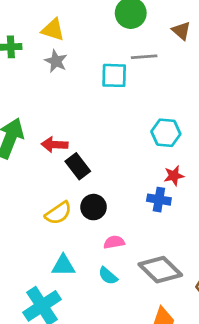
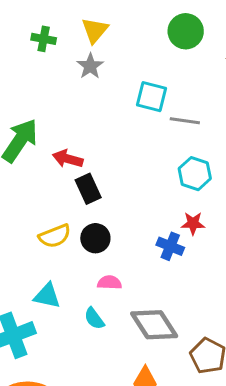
yellow triangle: (53, 30) -> (95, 30), turned 40
gray line: (144, 57) -> (185, 121), moved

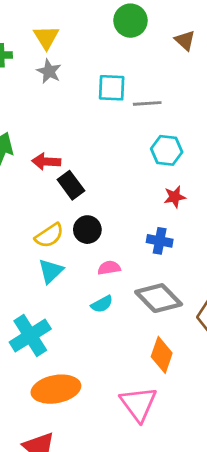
blue cross: (170, 246) -> (160, 241), moved
cyan triangle: (47, 296) -> (51, 271), moved, turned -44
cyan semicircle: (94, 318) -> (102, 304), turned -70

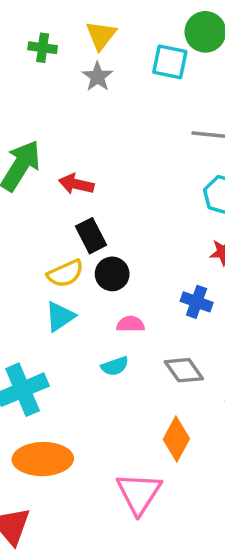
cyan square: (112, 88) -> (170, 62), moved
black rectangle: (71, 185) -> (91, 236), moved
gray diamond: (159, 298) -> (184, 370), size x0.7

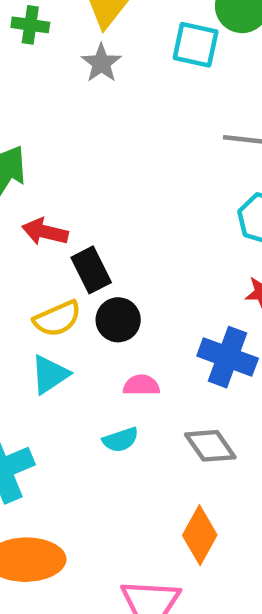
red arrow: (76, 184) -> (45, 232), moved
blue cross: (197, 302) -> (228, 357), size x1.4

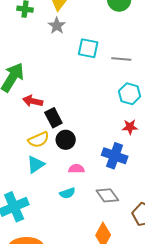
cyan square: (196, 45) -> (88, 48), moved

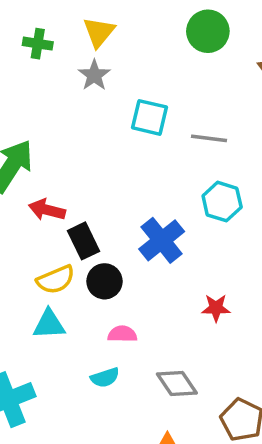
red star: (130, 127) -> (216, 308), moved
blue cross: (115, 156) -> (162, 240), moved, turned 30
cyan triangle: (36, 164) -> (49, 324), turned 30

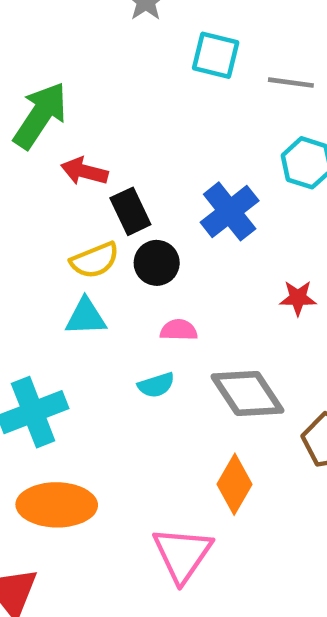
gray diamond: (177, 384) -> (247, 393), size x1.4

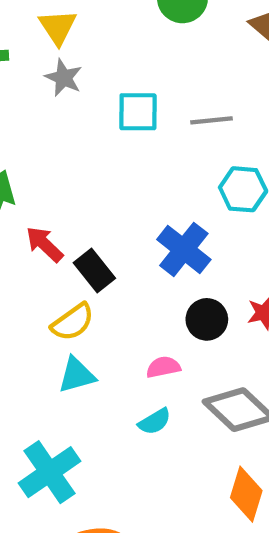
red arrow: (84, 171) -> (44, 244), turned 42
black circle: (157, 263) -> (207, 319), moved

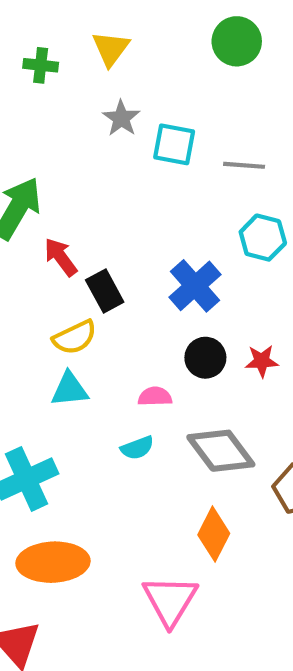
gray star: (64, 78) -> (121, 118), moved

